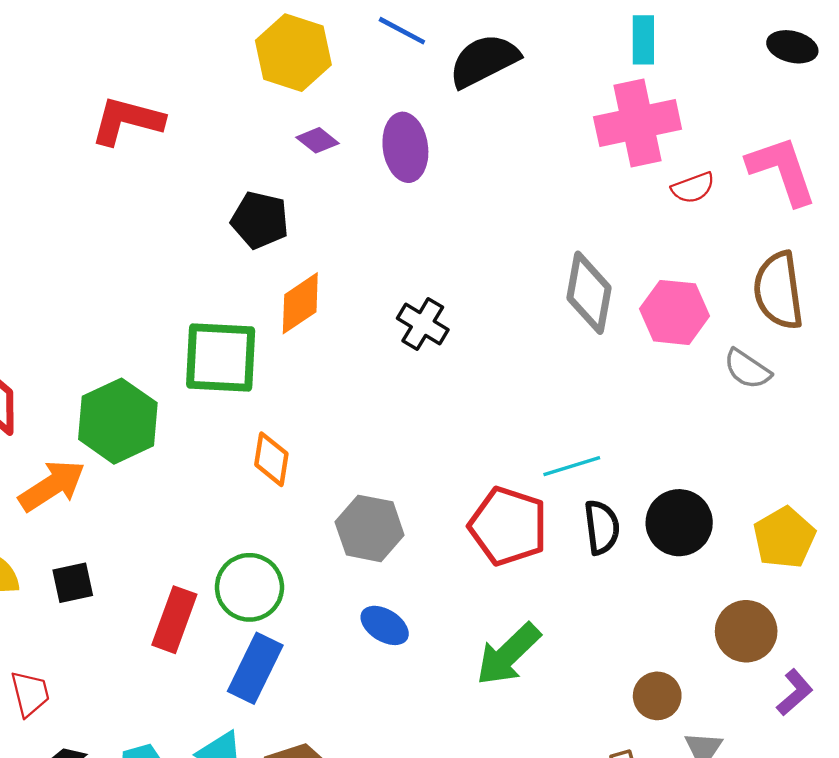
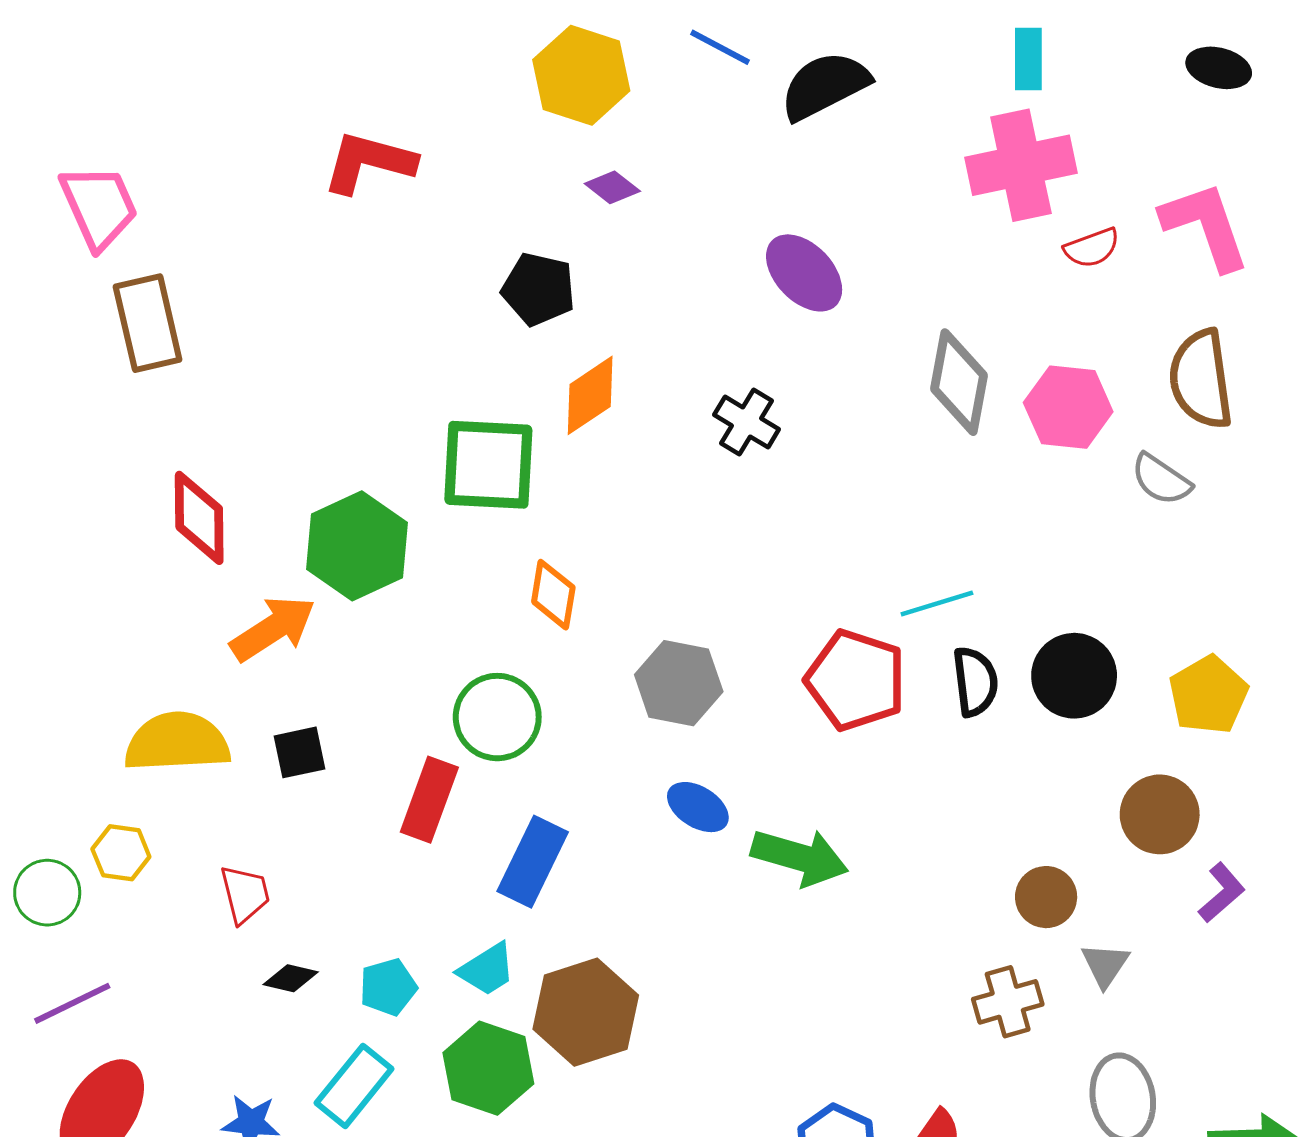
purple ellipse: (405, 147) -> (804, 273), moved, turned -36
green circle: (249, 587) -> (497, 717), moved
green arrow: (508, 654) -> (800, 857), moved, turned -120

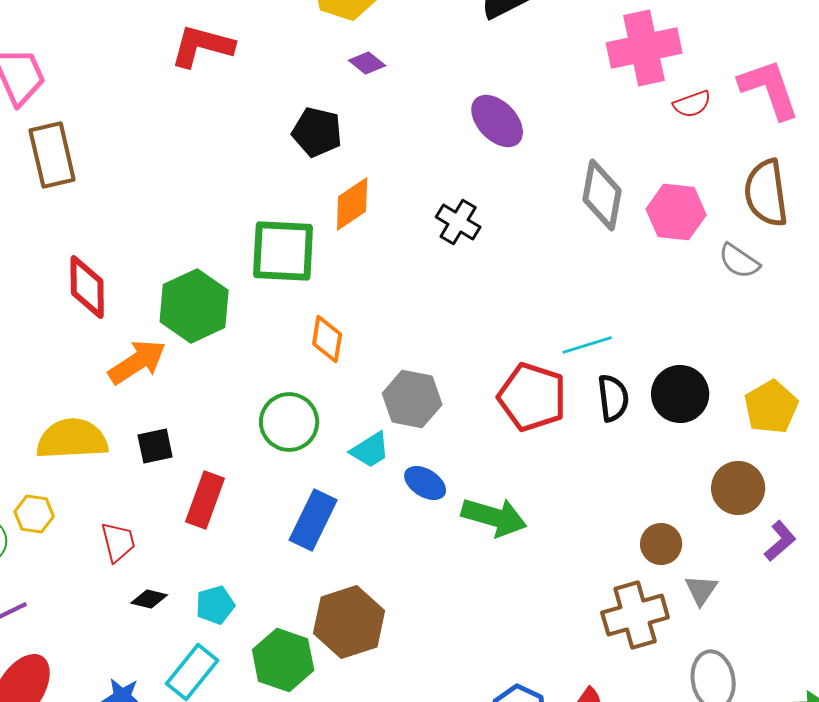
red rectangle: (429, 800) -> (205, 500), moved
cyan trapezoid: (487, 969) -> (370, 450), moved
brown cross: (1008, 1002) -> (635, 615), size x1.4

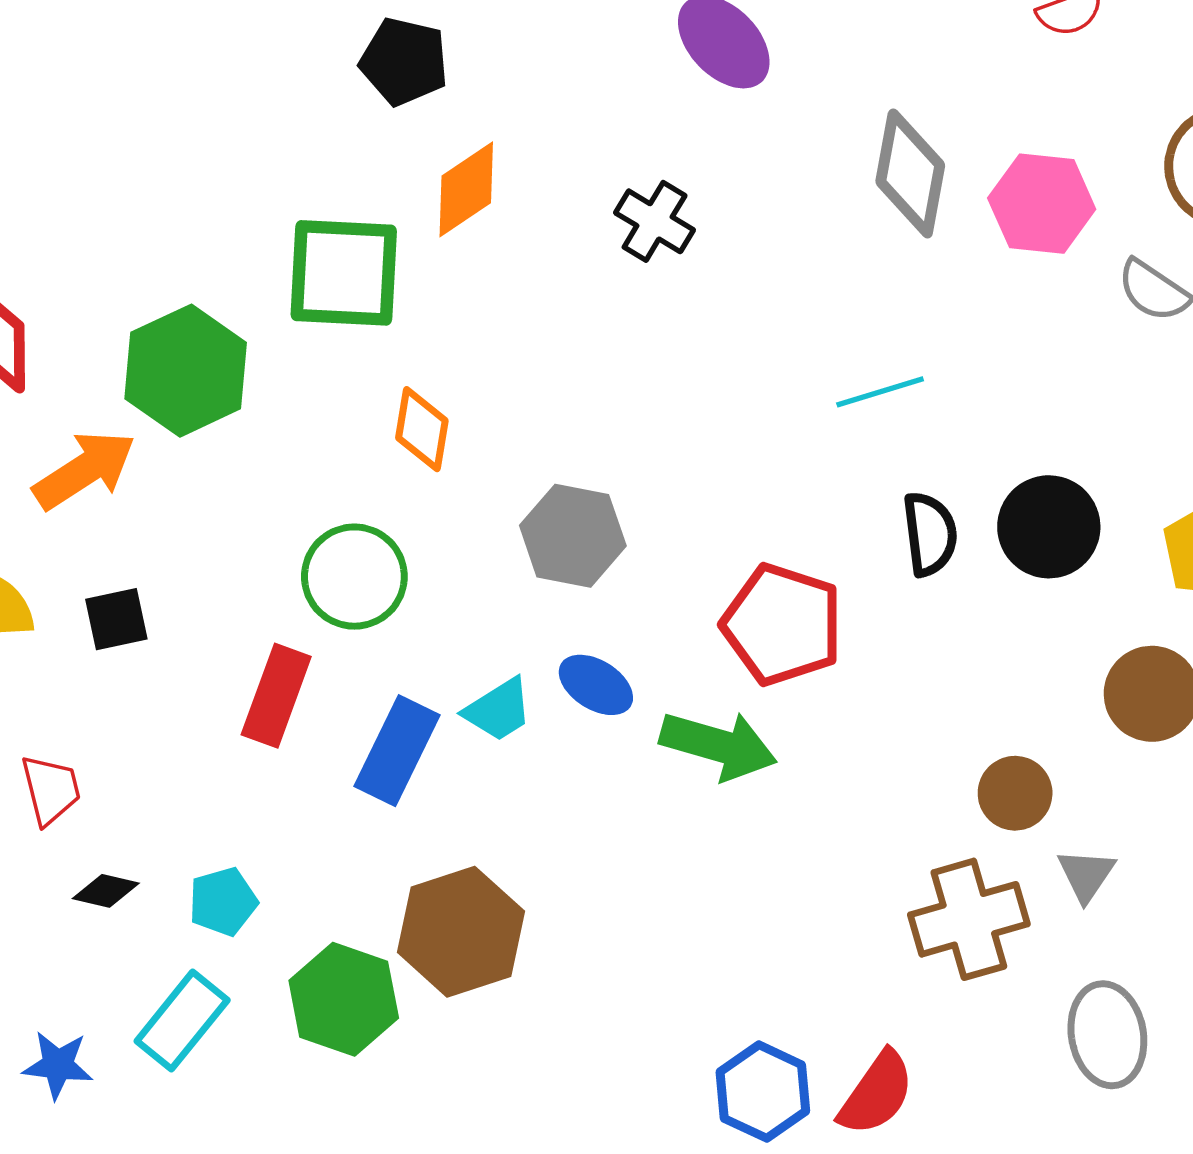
cyan line: (587, 345) -> (880, 392), moved
red pentagon: (532, 397) -> (782, 625), moved
cyan trapezoid: (370, 450) -> (498, 710), moved
red rectangle: (205, 500) -> (276, 696), moved

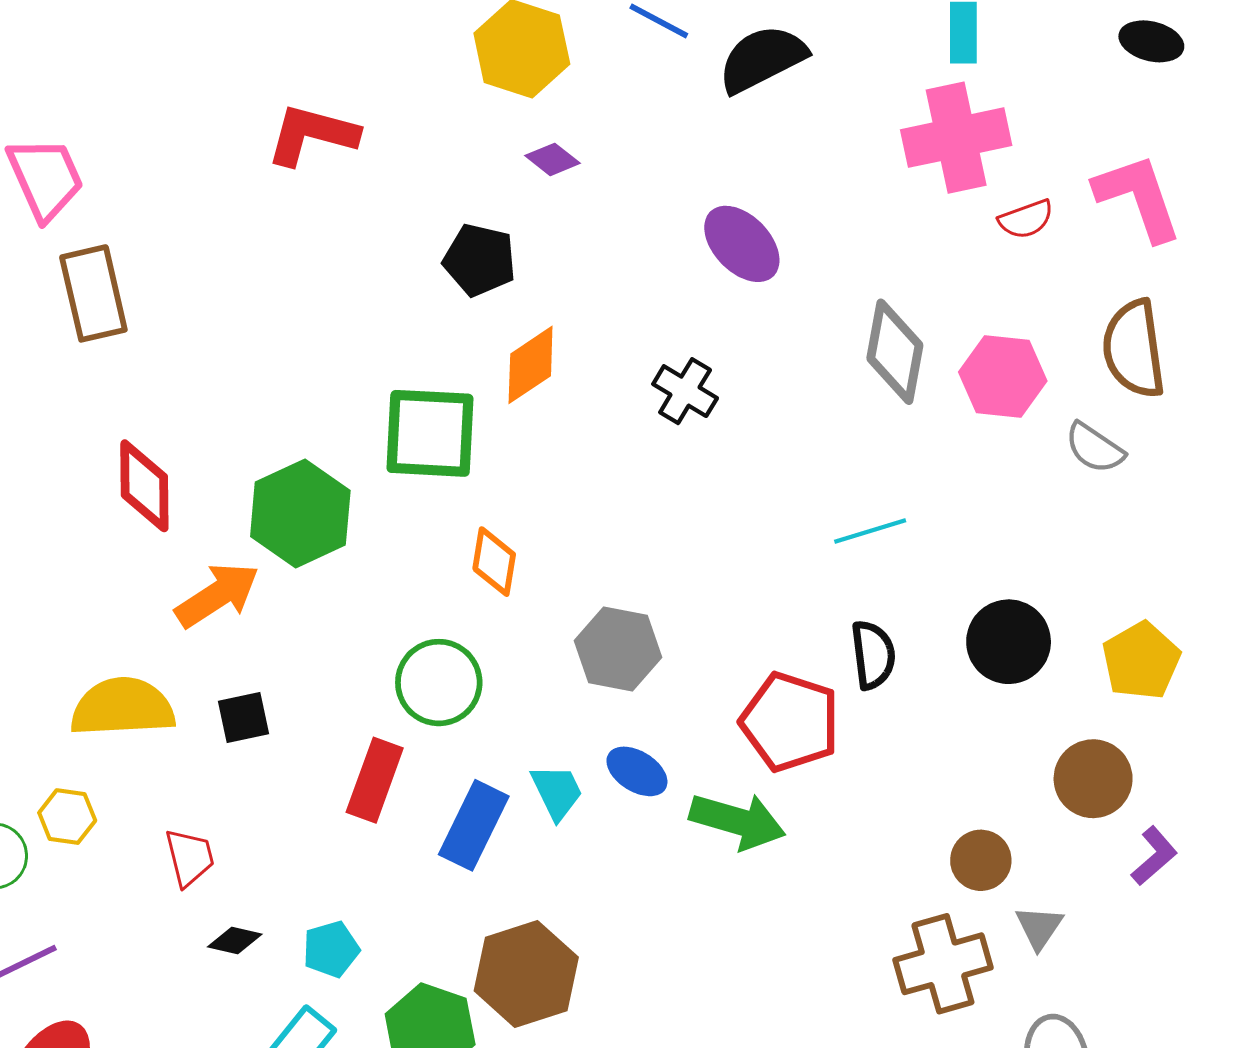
black semicircle: (930, 534) -> (873, 655), moved
cyan trapezoid: (498, 710) -> (557, 792), turned -84

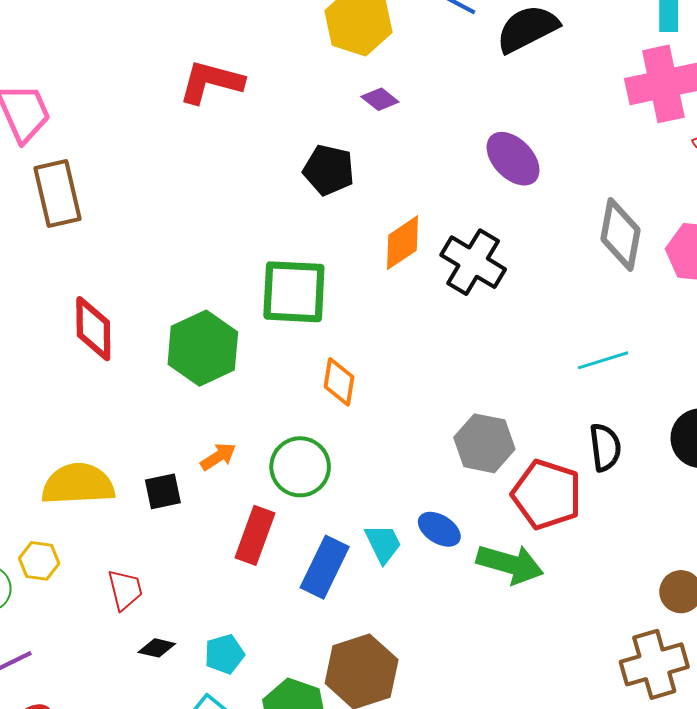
orange diamond: (531, 365) -> (402, 243), moved
black cross: (685, 391) -> (473, 262), size x1.4
orange arrow: (217, 595) -> (218, 457), moved, size x0.6
gray hexagon: (618, 649) -> (484, 443), moved

